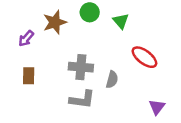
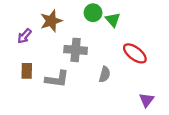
green circle: (90, 12) -> (93, 13), moved
gray cross: (81, 67) -> (76, 50), moved
gray L-shape: (82, 99) -> (57, 79), moved

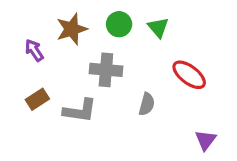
green circle: (93, 13) -> (119, 24), moved
purple arrow: (24, 36) -> (34, 50), turned 105
brown rectangle: (27, 71) -> (37, 99), turned 56

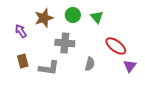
brown rectangle: (37, 99) -> (23, 61), turned -72
purple triangle: (205, 140) -> (130, 66), moved

